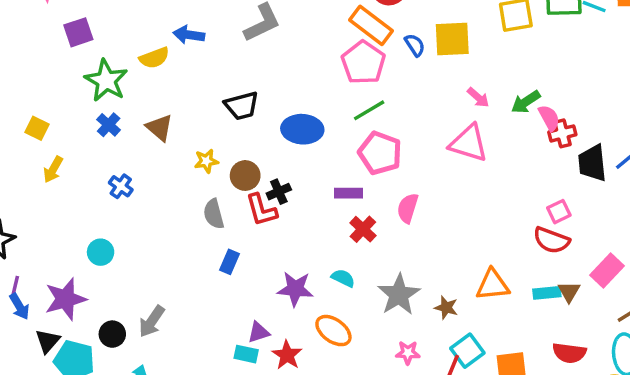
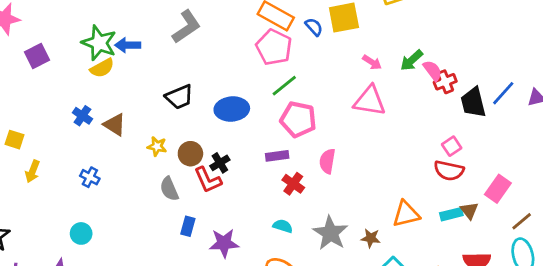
green star: (106, 81) -> (99, 43), moved
blue cross: (109, 125) -> (82, 116), moved
yellow star: (206, 161) -> (157, 146), turned 30
purple star: (295, 289) -> (224, 243), moved

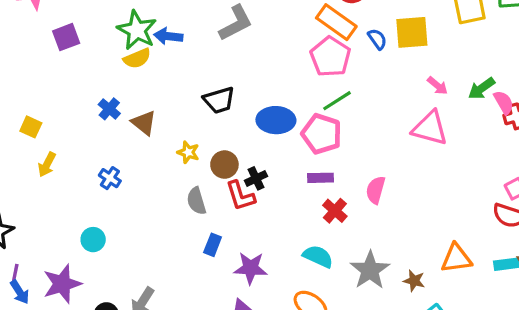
pink pentagon: (298, 119) -> (322, 134), moved
cyan semicircle: (283, 226) -> (318, 256), size x1.4

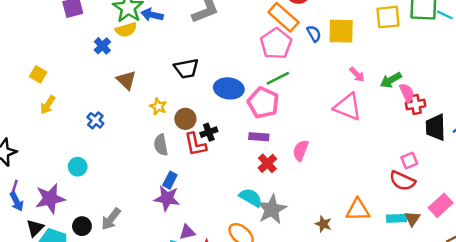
blue cross: (109, 109) -> (102, 46), moved
purple star: (250, 268) -> (167, 198), moved
gray star: (370, 270) -> (272, 209), moved

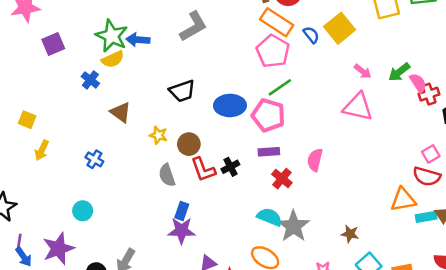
yellow square: (341, 31) -> (340, 28), turned -32
black cross: (209, 132) -> (230, 167), moved
orange triangle: (358, 210) -> (403, 200), moved

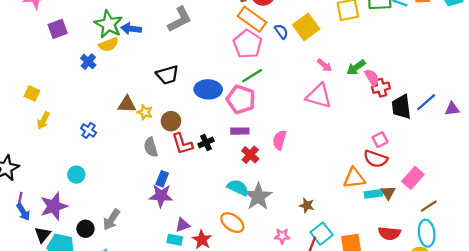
brown triangle: (121, 112) -> (127, 104), moved, turned -36

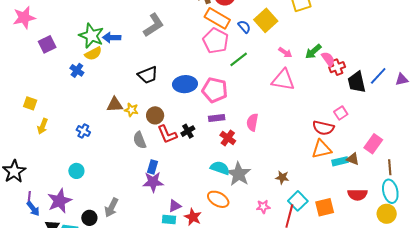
green line: (252, 76) -> (239, 59), moved
red semicircle: (376, 159) -> (323, 128), moved
brown triangle: (388, 193) -> (353, 159), turned -32
brown line: (429, 206) -> (390, 167), turned -56

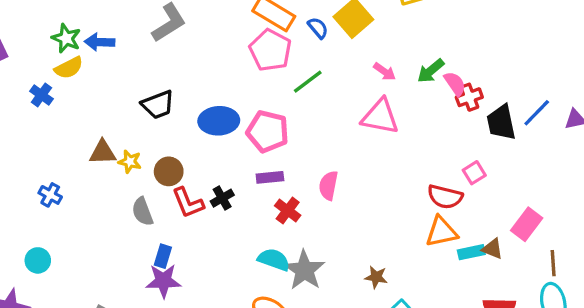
green star: (91, 36) -> (66, 38), size x0.7

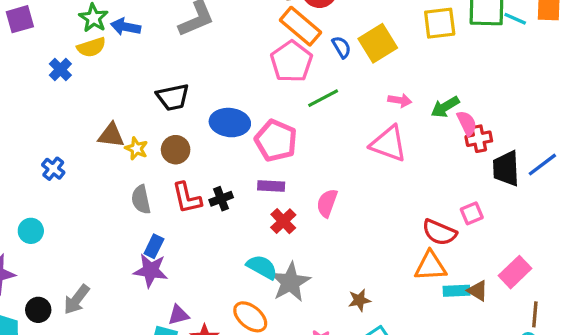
pink arrow: (385, 72) -> (400, 100), turned -35
brown circle: (169, 171) -> (176, 150), moved
brown star: (376, 277) -> (359, 300), turned -30

